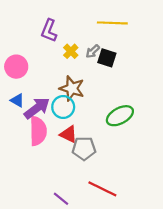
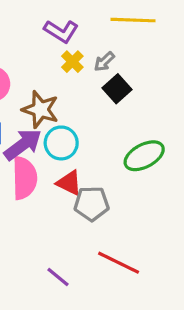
purple L-shape: (49, 31) -> (61, 31), moved, turned -80
black square: (107, 58) -> (117, 89), moved, turned 30
brown star: (72, 88) -> (40, 109), moved

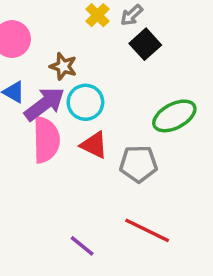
brown star: (40, 109) -> (63, 66), size x0.7
gray pentagon: (91, 204) -> (138, 164), moved

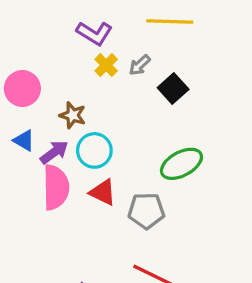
black square: (145, 44) -> (173, 88), moved
purple arrow: (44, 104) -> (54, 152), size x0.7

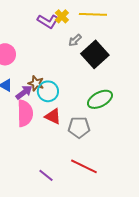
yellow cross: (106, 65) -> (62, 16), moved
black square: (173, 88) -> (95, 54), size x1.5
brown star: (73, 115) -> (36, 83), moved

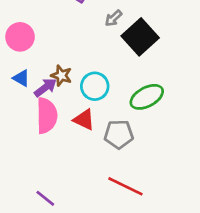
cyan circle: (48, 91) -> (95, 86), moved
purple line: (46, 175) -> (45, 198), moved

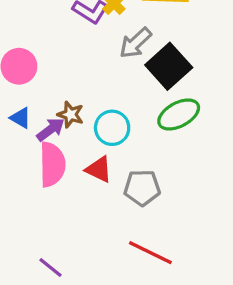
gray arrow: (113, 18) -> (135, 43), size x1.5
green ellipse: (147, 97) -> (179, 114), moved

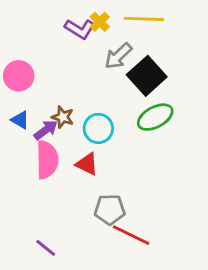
gray pentagon: (142, 188) -> (110, 210), moved

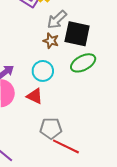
black square: (147, 76) -> (77, 34), turned -36
brown star: (63, 117) -> (51, 41), moved

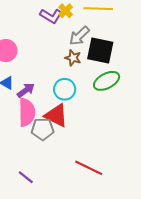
red triangle: (35, 96) -> (56, 115), size x1.4
gray pentagon: (51, 128) -> (43, 129), moved

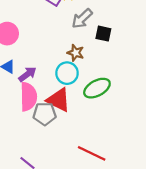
black square: (100, 51) -> (103, 34), size x0.6
brown star: (73, 58) -> (76, 53), moved
green ellipse: (107, 81) -> (97, 88), moved

